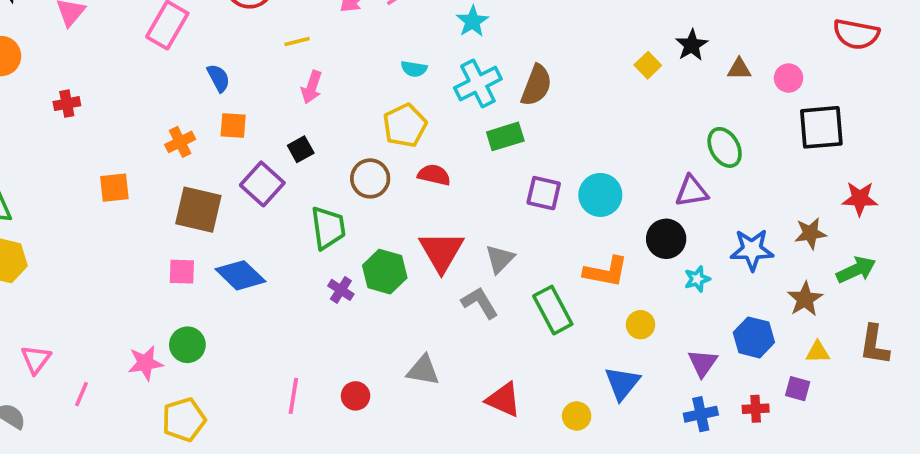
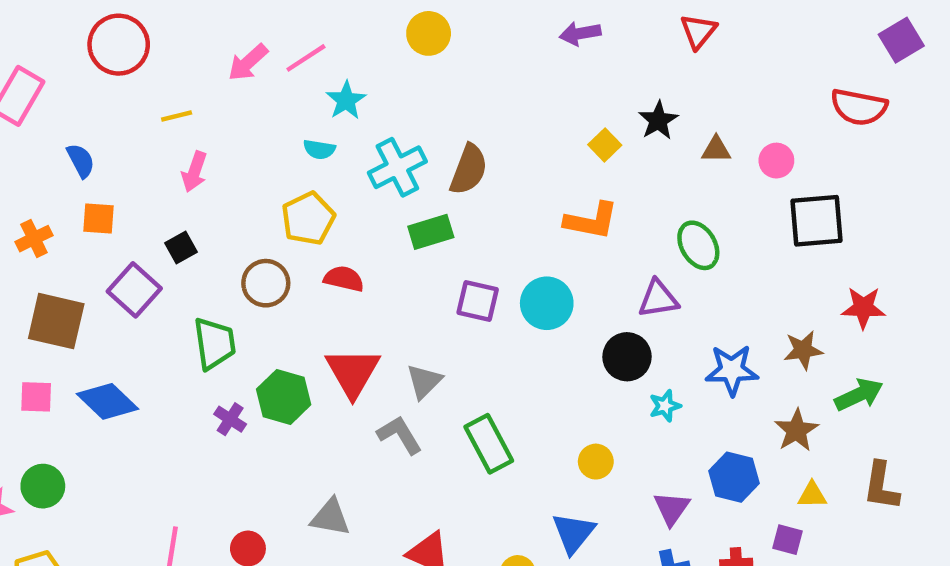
cyan star: (472, 21) -> (346, 100), moved
orange L-shape: (606, 272) -> (591, 221), moved

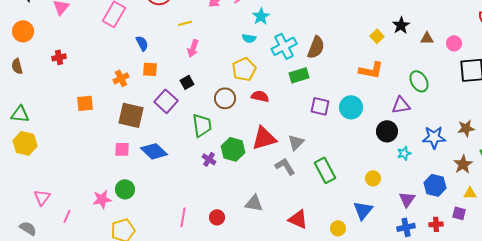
red triangle: (353, 372) -> (264, 138), turned 44

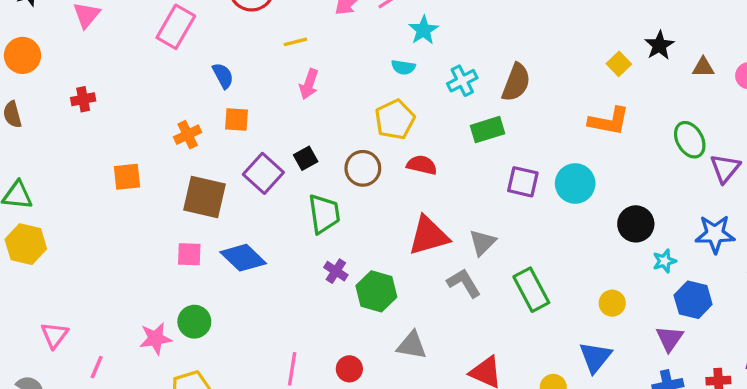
cyan cross: (284, 46) -> (462, 81), size x0.7
black square: (187, 82) -> (306, 158), moved
purple triangle: (401, 105) -> (725, 168), moved, turned -42
green hexagon: (233, 149) -> (376, 291), moved
blue hexagon: (435, 185) -> (693, 300), moved

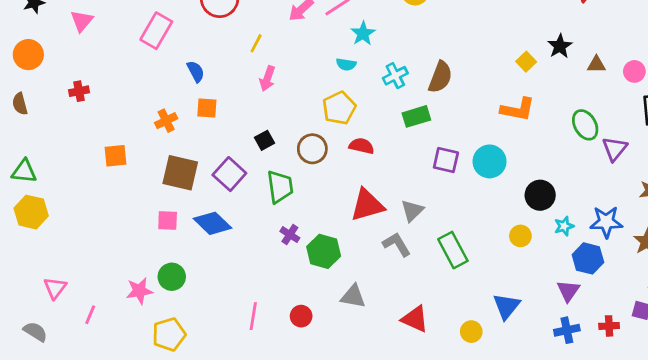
yellow line: (295, 42) -> (256, 43), turned -48
purple square: (263, 173) -> (229, 174), moved
blue star: (715, 234) -> (606, 222), moved
yellow circle: (612, 303) -> (520, 236), moved

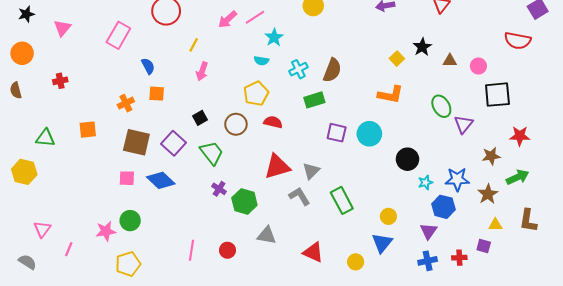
green triangle: (24, 171) -> (45, 138), moved
green trapezoid: (280, 187) -> (212, 153), turned -30
yellow circle: (520, 236) -> (388, 216), moved

